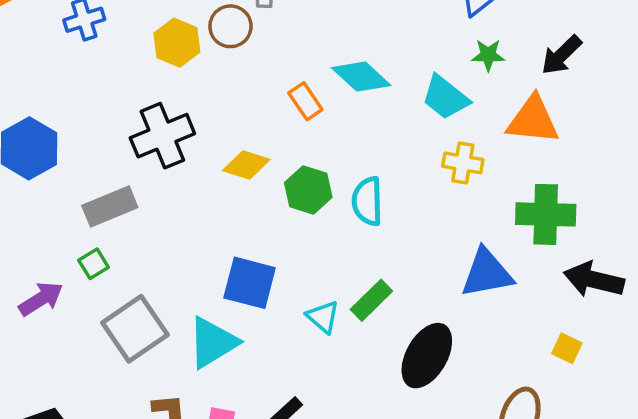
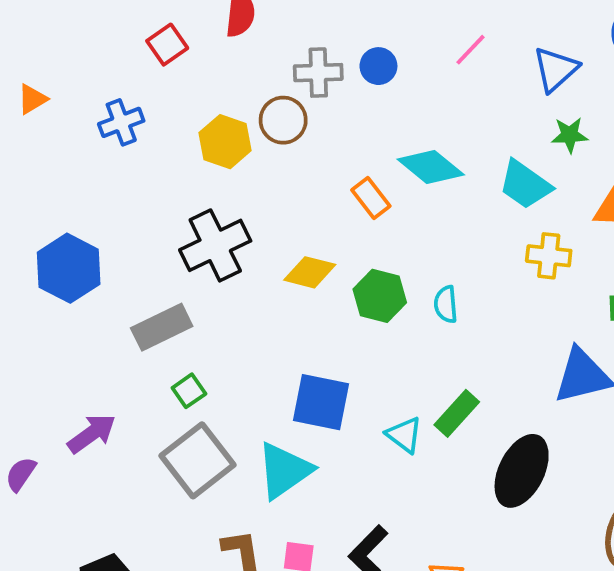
cyan semicircle: (367, 201) -> (446, 304), size x0.7
green square: (94, 264) -> (189, 391), moved

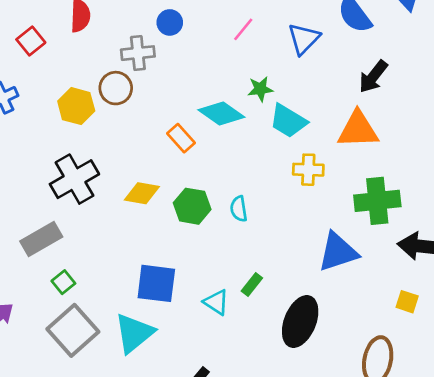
blue circle: (378, 66) -> (170, 22), moved
green star: (570, 135) -> (260, 89), moved
green rectangle: (457, 413) -> (252, 285), size x0.7

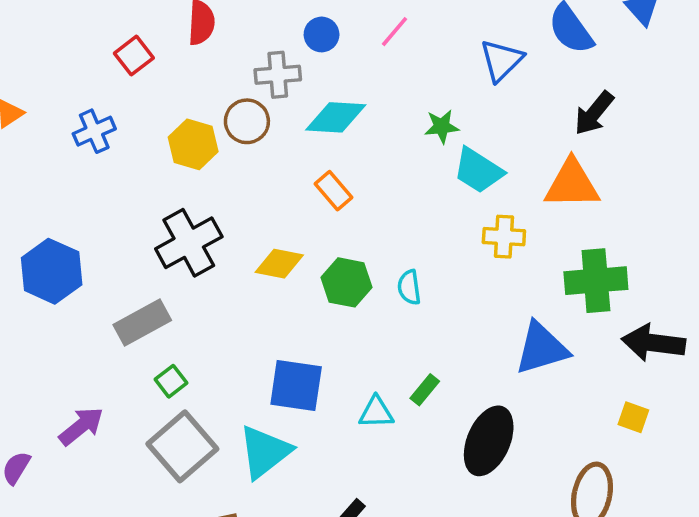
pink line: (243, 29) -> (394, 32), moved
cyan diamond: (221, 113) -> (336, 117), moved, turned -33
cyan triangle: (216, 302) -> (376, 412), turned -36

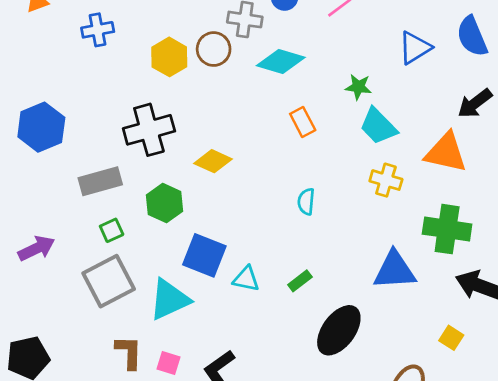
orange rectangle: (333, 191) -> (303, 122), moved
green hexagon: (346, 282) -> (165, 203), moved
cyan triangle: (376, 412) -> (246, 279), moved

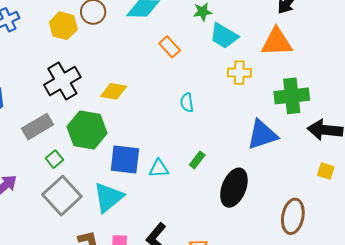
green hexagon: (165, 203) -> (87, 130), size x1.4
yellow square: (451, 338) -> (326, 171), moved

